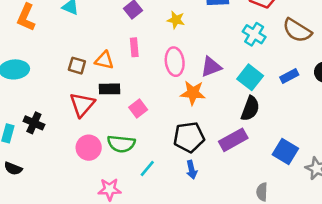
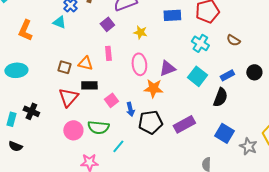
brown semicircle: (297, 30) -> (233, 40), size x0.6
black semicircle: (250, 109) -> (220, 97), moved
blue arrow: (192, 170) -> (130, 109), moved

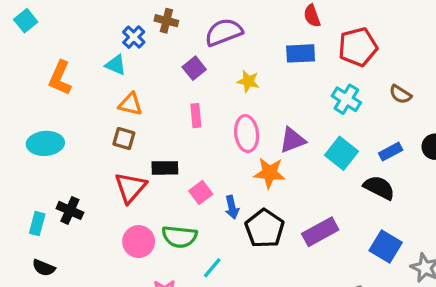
orange triangle: (85, 63) -> (130, 104), moved
black semicircle: (220, 97) -> (379, 188), turned -84
black pentagon: (150, 122) -> (265, 228), turned -30

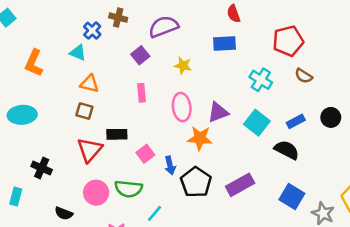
red pentagon: (358, 47) -> (288, 41), moved
cyan rectangle: (37, 224) -> (16, 197), moved
black semicircle: (44, 268) -> (64, 213), moved

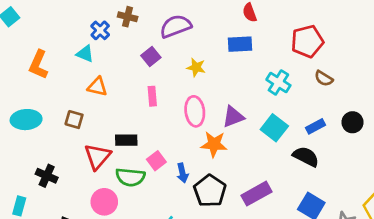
brown square: (84, 111) -> (74, 120), moved
green semicircle: (129, 189) -> (130, 177), moved

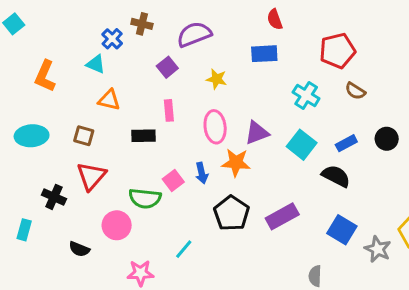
black rectangle: (126, 140) -> (143, 136), moved
red triangle: (97, 157) -> (91, 176), moved
blue arrow: (182, 173) -> (202, 173), moved

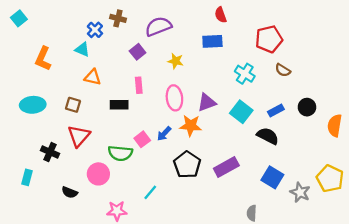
blue arrow: (202, 173) -> (164, 134), turned 56

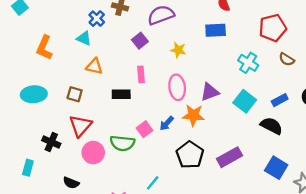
pink circle: (98, 174) -> (93, 153), moved

